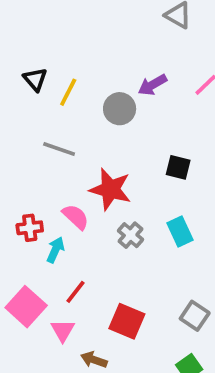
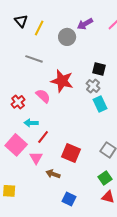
red cross: (30, 228) -> (18, 102), turned -32
gray cross: (131, 235) -> (93, 86), moved
cyan arrow: (55, 250) -> (31, 123), moved, turned -112

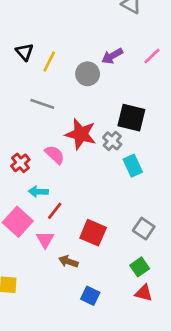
black square: (99, 69) -> (131, 118), size x1.5
gray cross: (93, 86) -> (112, 141), moved

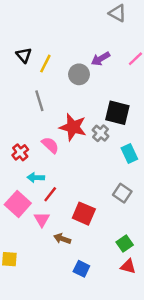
gray line: (42, 104) -> (39, 101), turned 54
cyan rectangle: (133, 166) -> (129, 154), moved
gray square: (144, 229) -> (122, 193), moved

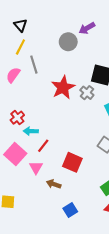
yellow line: (45, 64) -> (20, 47), moved
red star: (73, 127) -> (63, 87), turned 30
pink semicircle: (50, 145) -> (13, 75), moved, turned -98
red cross: (20, 152) -> (17, 118), moved
blue square: (81, 269) -> (70, 210), turned 32

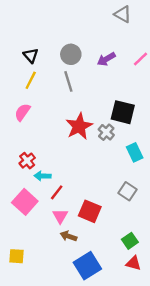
gray circle: (68, 42) -> (71, 54), moved
gray line: (34, 65) -> (68, 81), moved
pink triangle: (36, 167) -> (60, 216), moved
blue square: (70, 210) -> (87, 266), size x1.6

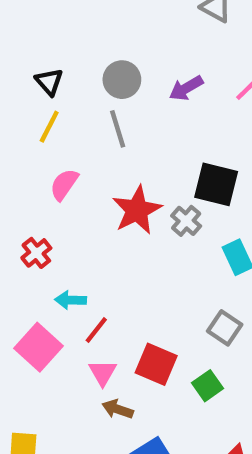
pink semicircle: (22, 112) -> (64, 184), moved
red cross: (27, 161) -> (36, 253), moved
green square: (130, 241) -> (208, 386), moved

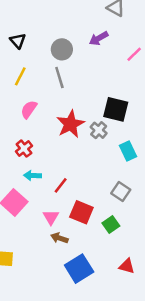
black triangle: (49, 82) -> (18, 41), moved
purple arrow: (186, 88) -> (99, 38), moved
red cross: (36, 253) -> (24, 149), moved
red line: (96, 330) -> (61, 185), moved

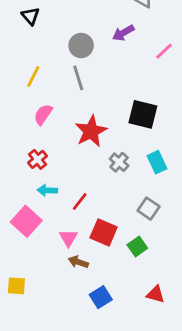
black triangle: (18, 41) -> (30, 16), moved
gray cross: (99, 130) -> (119, 162), moved
blue square: (79, 269) -> (101, 297), size x0.7

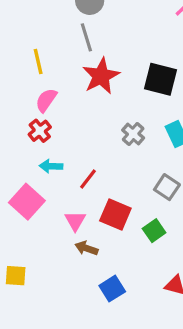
yellow line: (33, 76) -> (38, 62), moved, turned -40
pink semicircle: (43, 114) -> (46, 100), moved
red star: (91, 131) -> (101, 76), moved

